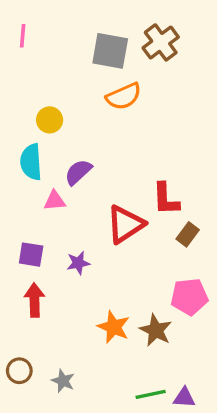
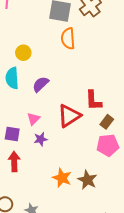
orange semicircle: (124, 96) -> (68, 38), turned 110
pink triangle: (55, 201) -> (33, 119), moved, turned -40
pink pentagon: (189, 297) -> (108, 145), moved

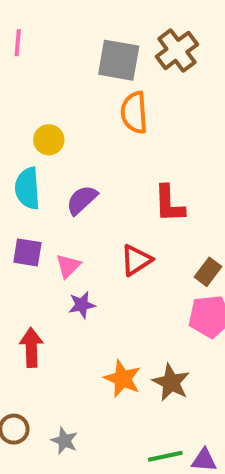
red L-shape: (93, 100) -> (169, 204), moved
red triangle: (69, 116) -> (136, 260), size x0.7
purple square: (12, 134) -> (27, 252), moved

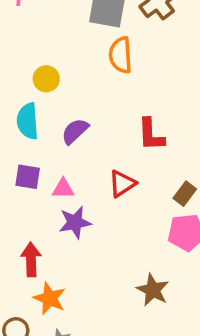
pink triangle: (68, 266) -> (63, 189), turned 45
purple star: (82, 305) -> (75, 222), size x1.4
orange star: (123, 379) -> (50, 298), moved

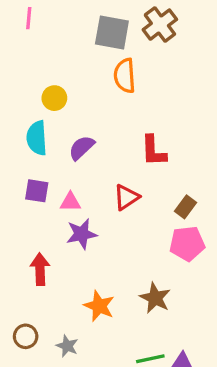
orange star: (50, 298) -> (99, 306), moved

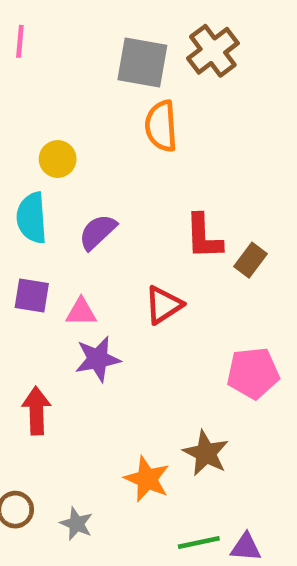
brown rectangle: (185, 207) -> (251, 260), moved
orange star: (99, 306) -> (147, 479), moved

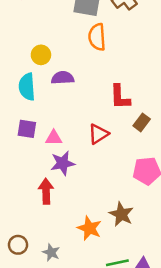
purple semicircle: (98, 232) -> (63, 78), moved, turned 40
brown rectangle: (251, 260) -> (142, 122), moved
red arrow: (36, 411) -> (46, 191), moved

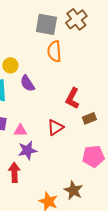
purple semicircle: (63, 78) -> (27, 83), turned -120
red L-shape: (120, 97) -> (72, 98), turned 30
brown rectangle: (142, 122) -> (89, 118), turned 32

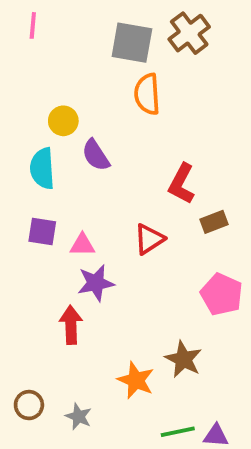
pink pentagon: (93, 156) -> (222, 294), turned 30

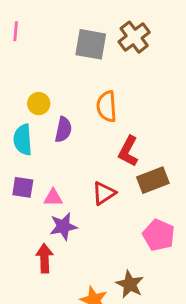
orange semicircle: (147, 94) -> (107, 106), moved
purple semicircle: (96, 155) -> (63, 130), turned -135
brown rectangle: (214, 222) -> (153, 180), size x1.5

